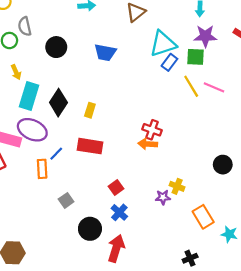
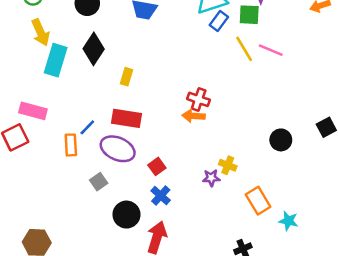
yellow arrow: (16, 72) -> (40, 32), size x1.5
black diamond: (58, 103) -> (94, 49), moved
purple ellipse: (32, 130) -> (118, 149), moved

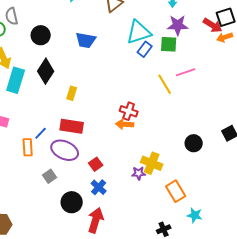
yellow line: (244, 49) -> (165, 84), moved
pink line: (271, 50) -> (186, 72), turned -42
yellow cross: (228, 165) -> (152, 163), size x1.5
cyan star: (288, 221) -> (195, 215), moved

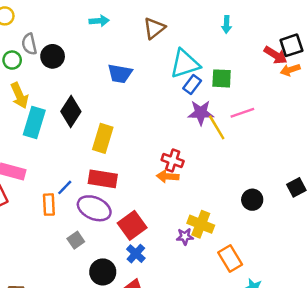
purple star: (178, 25) -> (201, 113), moved
black circle: (41, 35) -> (53, 56), moved
yellow rectangle: (72, 93) -> (103, 138), size x1.6
red square: (96, 164) -> (132, 225), size x1.6

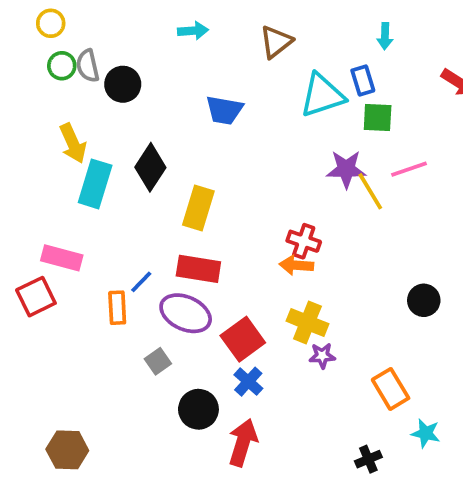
green circle: (12, 60) -> (62, 66), moved
blue rectangle: (192, 85) -> (363, 81), moved, turned -54
yellow cross: (201, 224) -> (307, 322), moved

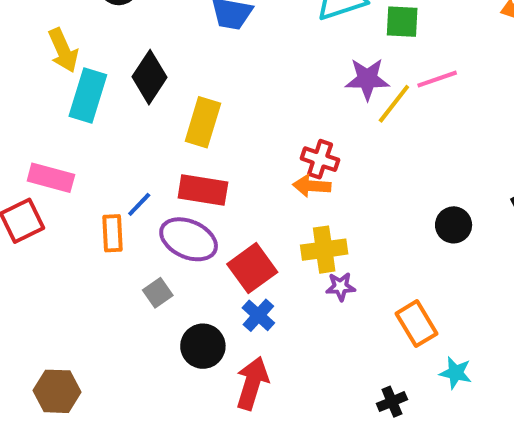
yellow line: (370, 191) -> (394, 104), turned 69
yellow cross: (307, 322) -> (324, 250), turned -30

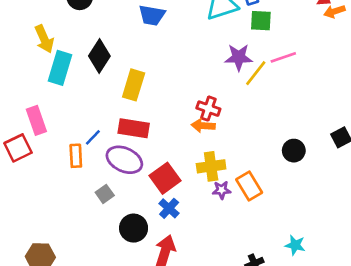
pink rectangle: (51, 178) -> (36, 120), turned 56
orange rectangle: (417, 324) -> (249, 186), moved

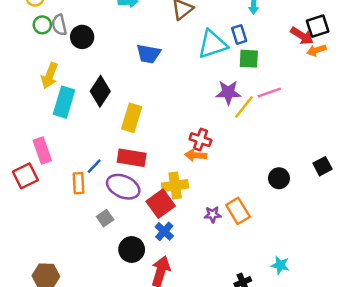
yellow arrow: (44, 39) -> (50, 76), turned 45
yellow cross: (211, 166) -> (175, 185), moved

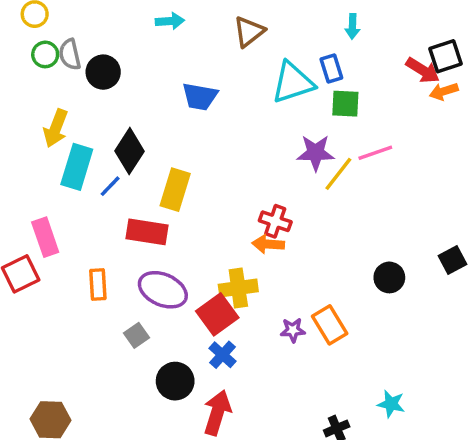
red rectangle: (132, 158) -> (147, 232), moved
blue line: (94, 166) -> (110, 186), moved

